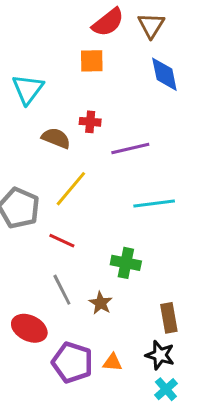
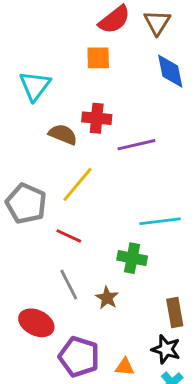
red cross: (90, 122) -> (97, 118), size x1.4
cyan line: (154, 203) -> (160, 221), moved
orange triangle: (112, 362) -> (125, 367), moved

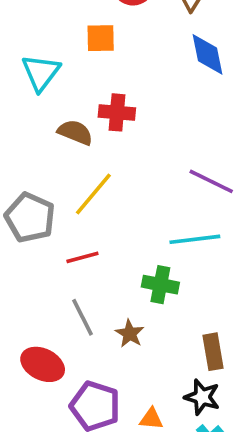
orange square: (98, 58) -> (101, 38), moved
purple line: (136, 145) -> (211, 181), moved, turned 39
red line: (69, 236) -> (82, 257), turned -40

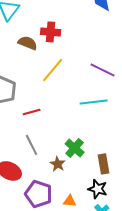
yellow line: (93, 194) -> (53, 70), moved
green cross: (160, 285) -> (75, 148), moved, turned 30
brown star: (130, 334) -> (58, 164), moved

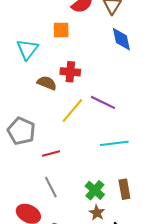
purple line: (103, 70) -> (103, 102), moved
brown star: (58, 164) -> (97, 213), moved
brown rectangle: (104, 164) -> (124, 189), moved

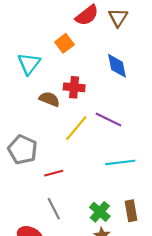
orange square: (61, 30) -> (64, 43), turned -36
blue diamond: (121, 39) -> (117, 66), moved

